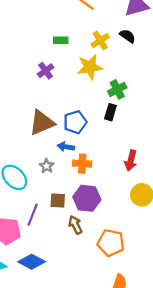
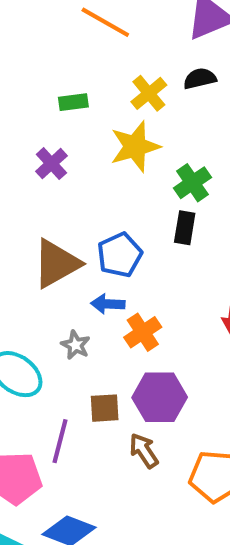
black semicircle: (128, 36) -> (200, 79), turned -42
orange cross: (82, 164) -> (143, 332), turned -30

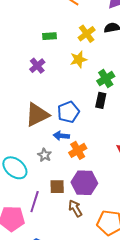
yellow star: (135, 147) -> (79, 59), size x0.7

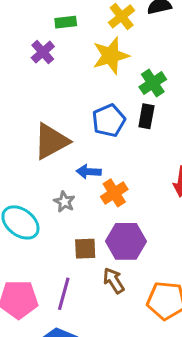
yellow star: (79, 59) -> (111, 56), size x1.4
purple cross: (37, 66) -> (43, 52), moved
blue pentagon: (68, 112) -> (109, 120), moved
purple line: (35, 202) -> (64, 294), moved

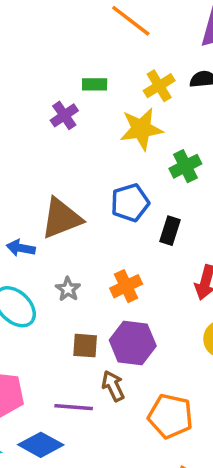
black rectangle: (146, 116) -> (170, 231), moved
blue arrow: (89, 172) -> (21, 248), moved
purple line: (64, 294) -> (74, 407), moved, turned 72

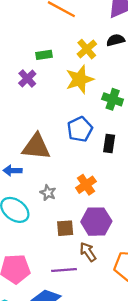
green cross: (185, 166) -> (113, 99), turned -36
brown triangle: (61, 218) -> (36, 147), turned 36

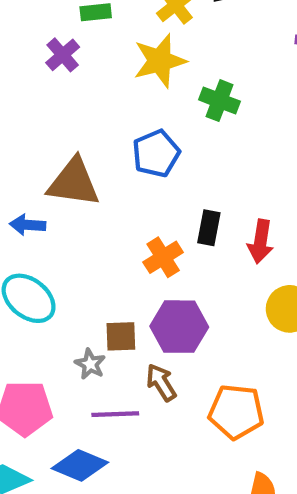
black rectangle: (109, 143) -> (209, 228), moved
gray star: (48, 193) -> (90, 364), moved

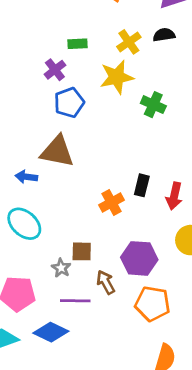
blue pentagon: (156, 154) -> (69, 103), moved
purple hexagon: (179, 327) -> (139, 258), moved

